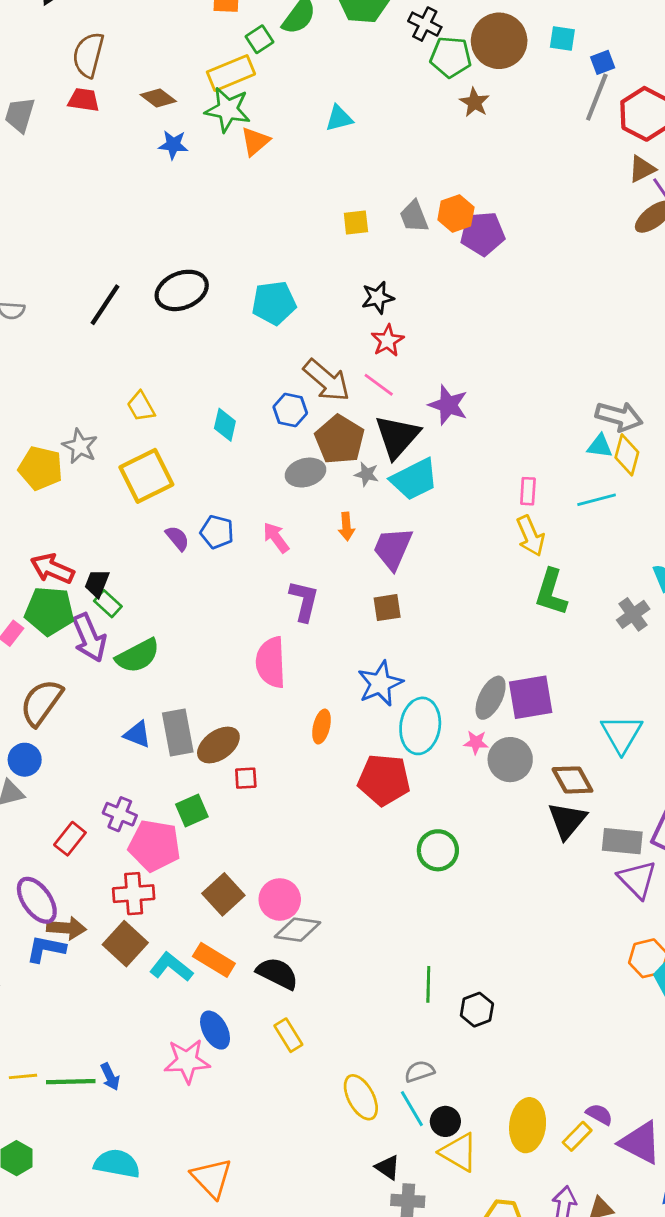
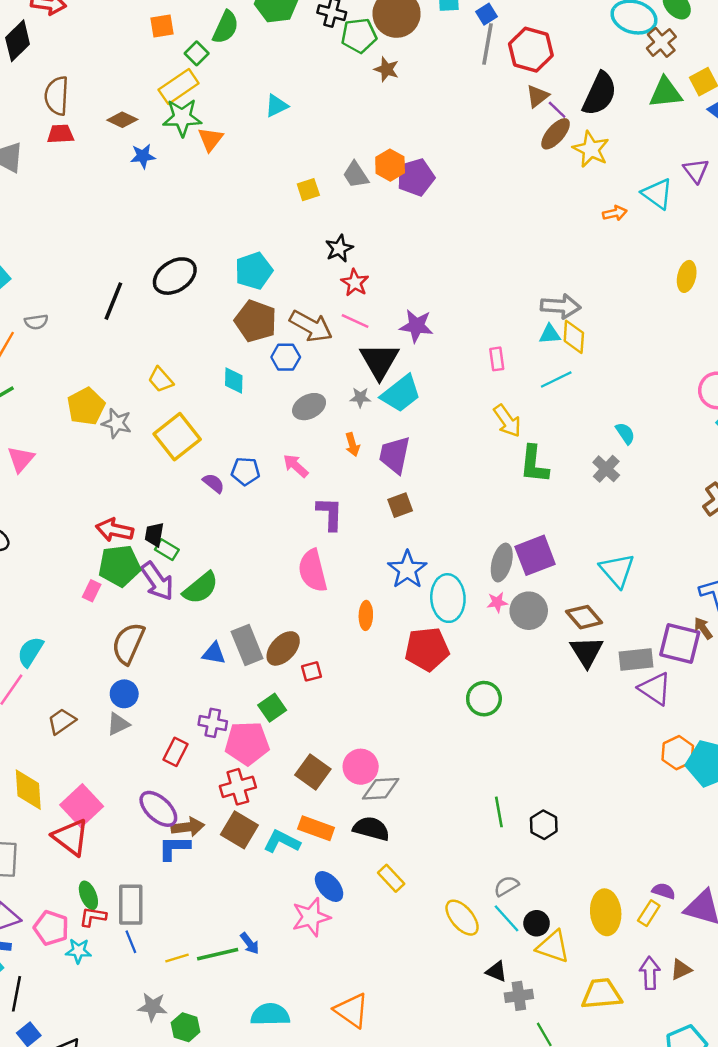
brown pentagon: (340, 440) -> (256, 321), moved
yellow pentagon: (41, 468) -> (86, 406), moved, turned -30
pink rectangle: (528, 491) -> (497, 359), moved

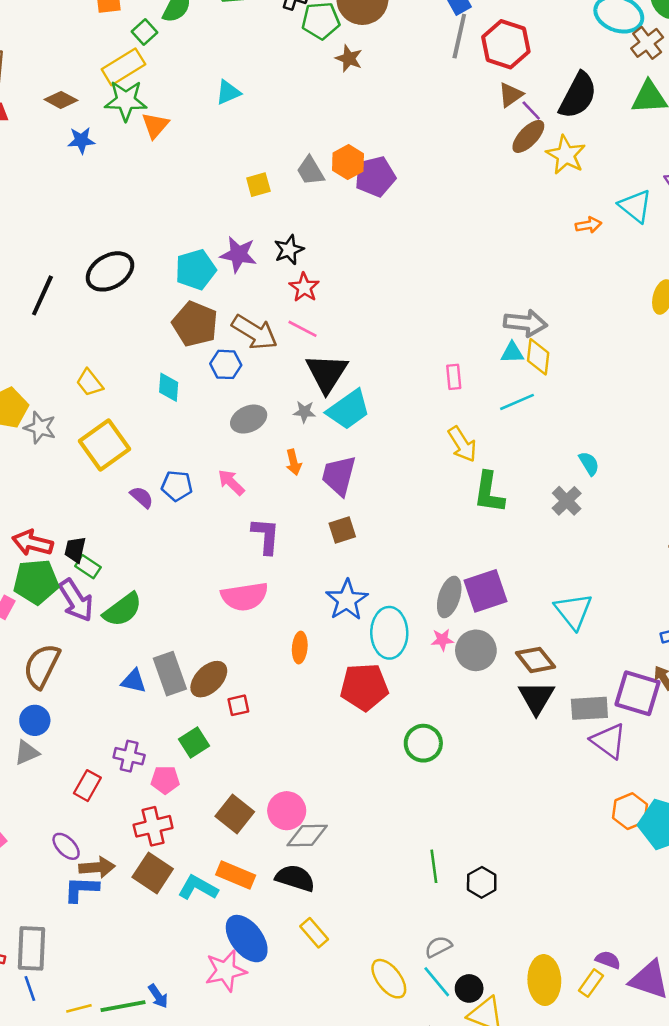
purple star: (416, 326) -> (238, 254), moved
pink semicircle: (313, 571) -> (244, 597), turned -87
pink pentagon: (247, 743) -> (165, 780), size x0.6
purple ellipse: (158, 809) -> (66, 846), size x0.7
blue ellipse: (329, 887) -> (247, 939), size x1.4

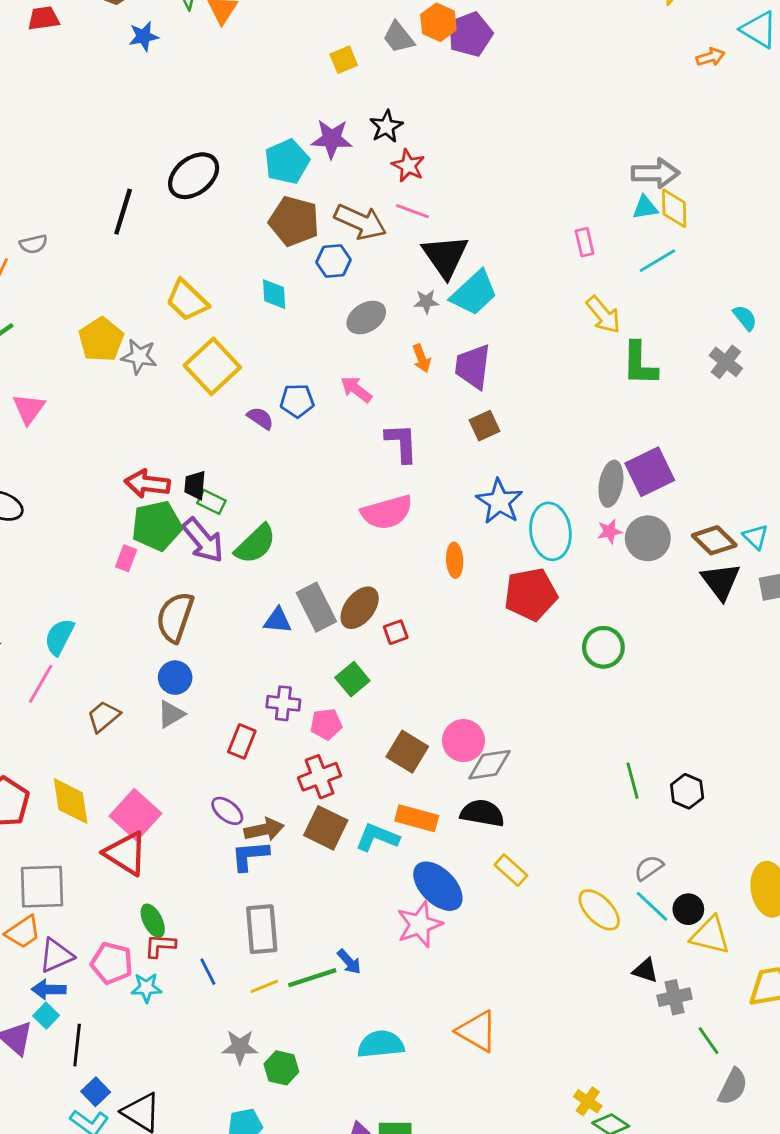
yellow trapezoid: (90, 383) -> (187, 300), size x1.4
cyan triangle: (573, 611) -> (756, 537), moved, size x0.6
gray rectangle: (32, 948) -> (262, 929), moved

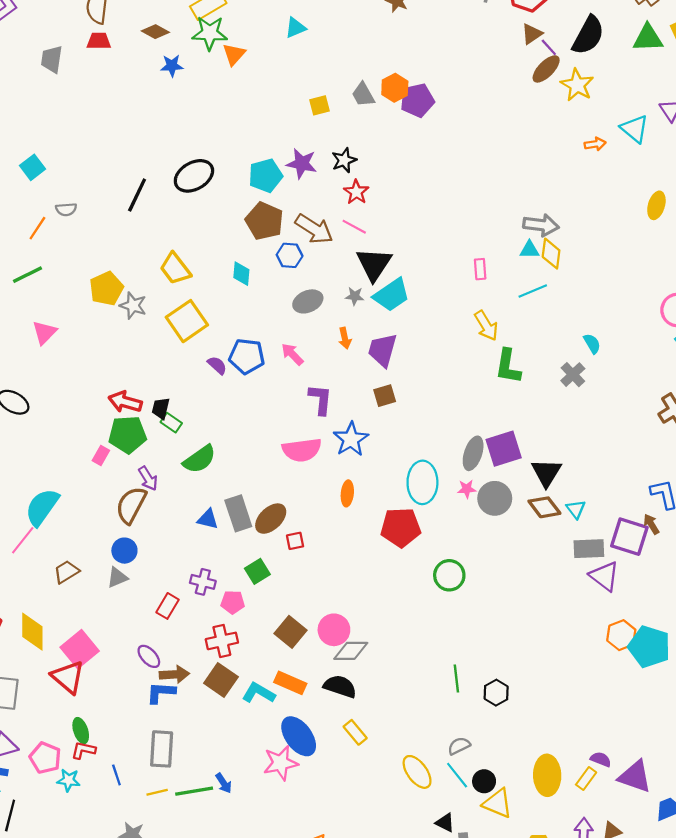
blue pentagon: (297, 401) -> (247, 356), size x1.4
blue star: (499, 502) -> (351, 439), moved
purple arrow: (203, 540) -> (148, 478), moved, size x0.7
black triangle: (721, 581) -> (546, 473), moved
cyan semicircle: (59, 637) -> (42, 507), size x1.4

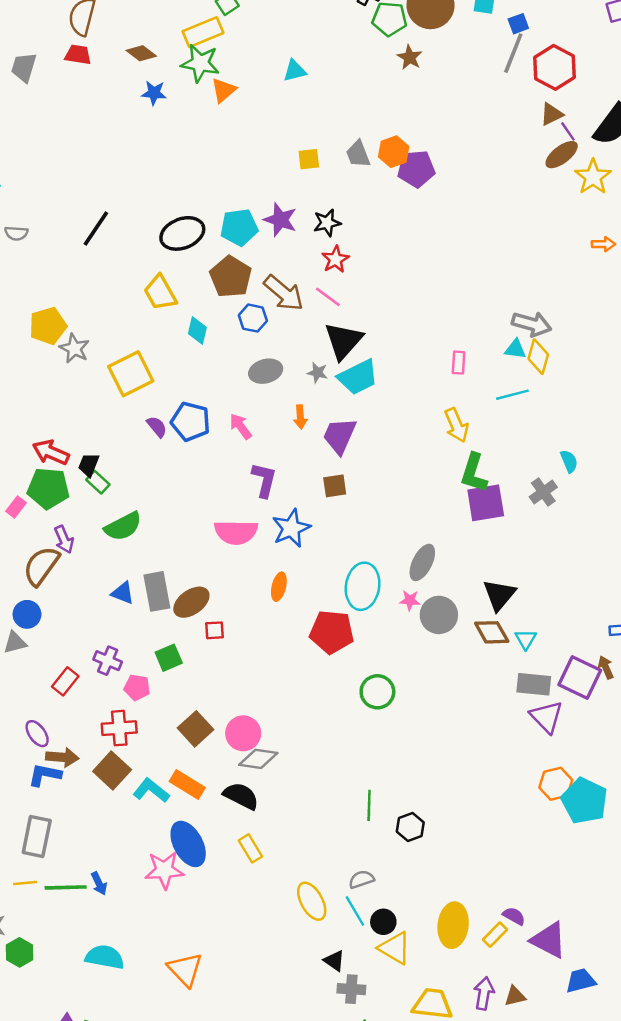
black ellipse: (194, 176) -> (182, 233), moved
yellow trapezoid: (175, 269) -> (160, 293), moved
purple square: (504, 449) -> (486, 503), moved

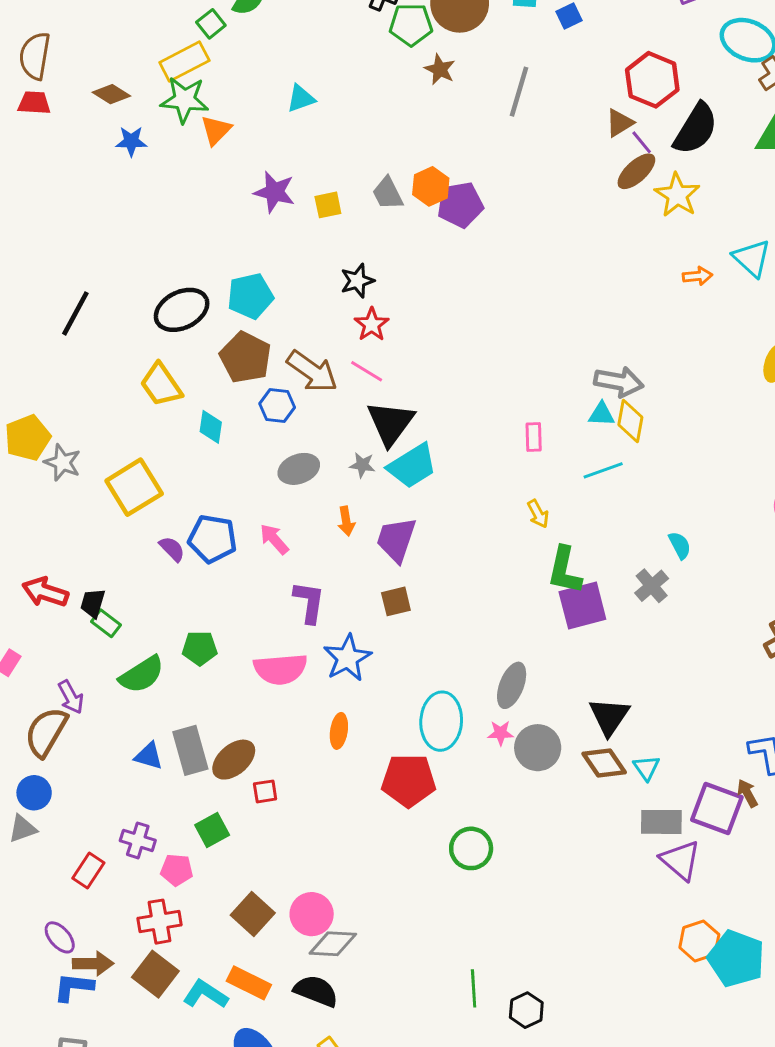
gray line: (513, 53) -> (519, 92), moved
red hexagon: (555, 67) -> (652, 80), moved
purple star: (280, 220) -> (274, 192), moved
yellow arrow: (456, 425) -> (538, 514), size x0.7
green pentagon: (48, 488) -> (200, 648), moved, size x0.7

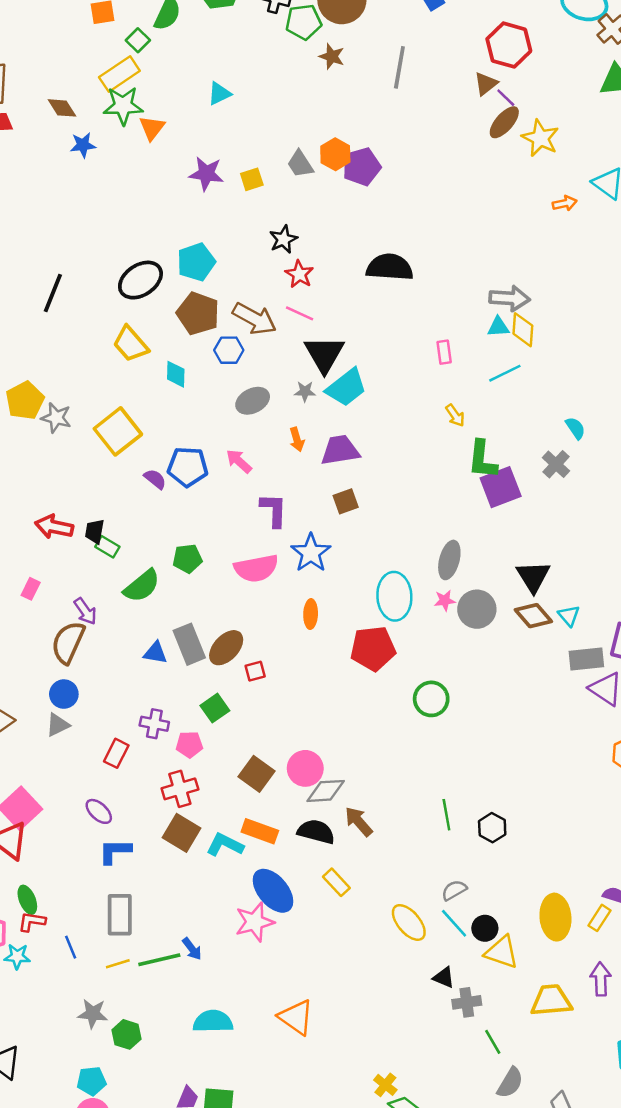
brown diamond: (111, 94) -> (62, 108), turned 32
black semicircle: (696, 129) -> (390, 267), moved, turned -111
purple trapezoid: (396, 540) -> (340, 450), turned 69
brown arrow: (93, 964) -> (359, 822), moved, turned -124

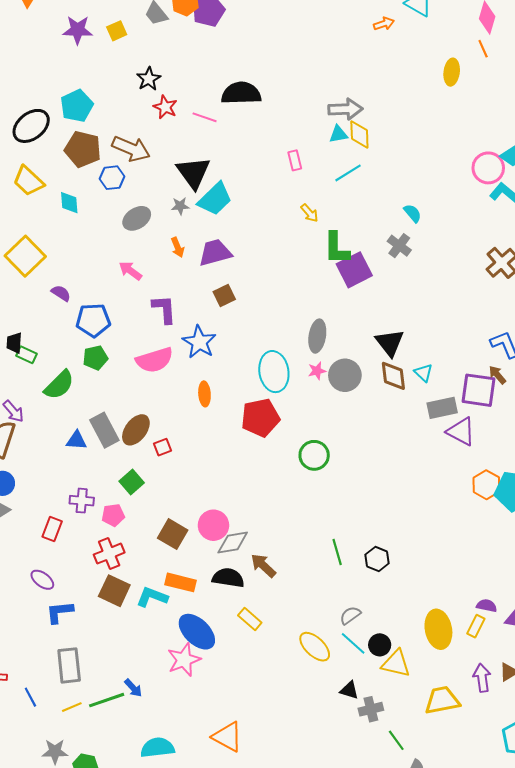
pink line: (300, 313) -> (205, 117), moved
blue pentagon: (188, 467) -> (93, 320), moved
brown diamond: (533, 616) -> (393, 376), turned 40

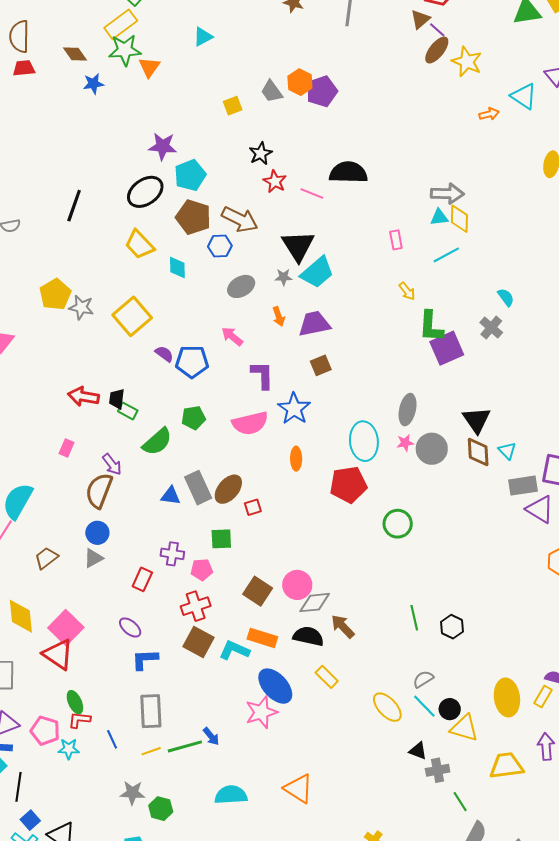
purple star: (78, 30) -> (163, 146), moved
blue pentagon: (93, 320) -> (192, 362), moved
green square: (132, 482) -> (221, 539), turned 35

